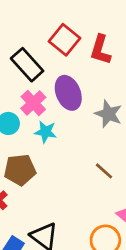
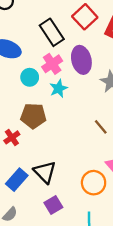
cyan star: (46, 132) -> (59, 88), turned 30

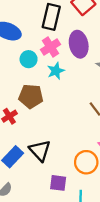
black rectangle: (52, 32) -> (51, 17), turned 45
purple square: (53, 205) -> (58, 183), moved, turned 36

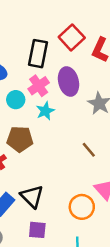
purple square: (58, 183) -> (37, 230), moved

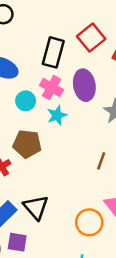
pink cross: (39, 86) -> (52, 87), turned -30
brown line: (89, 150) -> (101, 161), turned 56
purple square: (37, 230) -> (17, 242), moved

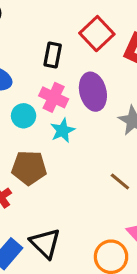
black rectangle: (53, 52) -> (53, 55), size x0.7
brown line: (101, 161) -> (120, 182), turned -66

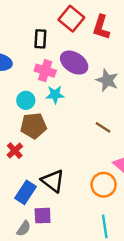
purple ellipse: (93, 92) -> (74, 63), turned -36
cyan circle: (24, 116) -> (26, 100), moved
cyan star: (63, 130) -> (55, 95), turned 30

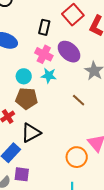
brown line: (103, 127) -> (79, 100), moved
black triangle: (53, 181) -> (31, 133), moved, turned 45

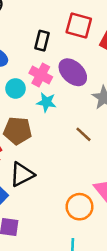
red square: (73, 15) -> (79, 26), turned -35
cyan circle: (24, 76) -> (16, 88), moved

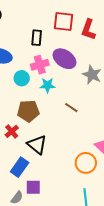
pink cross: (41, 75) -> (40, 65), turned -36
brown line: (84, 134) -> (71, 108), moved
black triangle: (22, 174) -> (37, 145), turned -45

